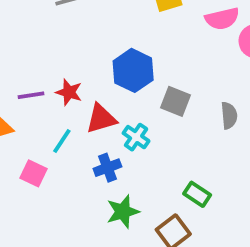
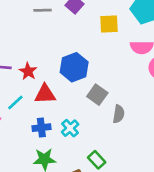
gray semicircle: (229, 115) -> (119, 114), moved
cyan cross: (136, 137) -> (70, 128), moved

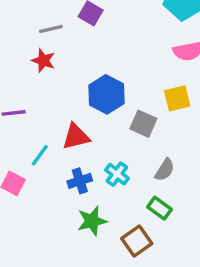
yellow square: (109, 24) -> (177, 98), moved
red star: (28, 71) -> (43, 61), moved
gray semicircle: (119, 114) -> (165, 170), moved, turned 36

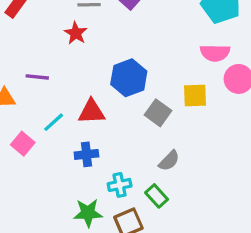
cyan cross: (117, 174) -> (120, 185), moved, turned 30
green star: (92, 221) -> (88, 213), moved

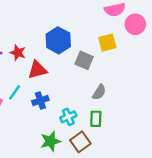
red star: (76, 33) -> (18, 53), moved
cyan line: (54, 122) -> (15, 92), moved
green rectangle: (157, 196) -> (96, 119), turned 56

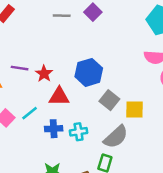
yellow square: (107, 43) -> (135, 110), moved
gray semicircle: (99, 92) -> (116, 137), size x1.5
cyan cross: (68, 117) -> (79, 132), moved

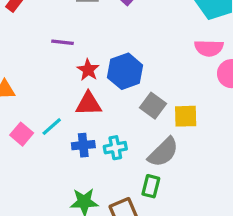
purple line: (20, 68) -> (62, 42), moved
red star: (44, 74) -> (88, 70), moved

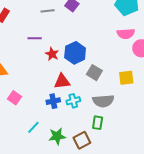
red triangle: (89, 104) -> (62, 81), moved
yellow square: (186, 116) -> (126, 78), moved
cyan line: (52, 127) -> (33, 127), moved
gray semicircle: (163, 152) -> (103, 101), turned 45

